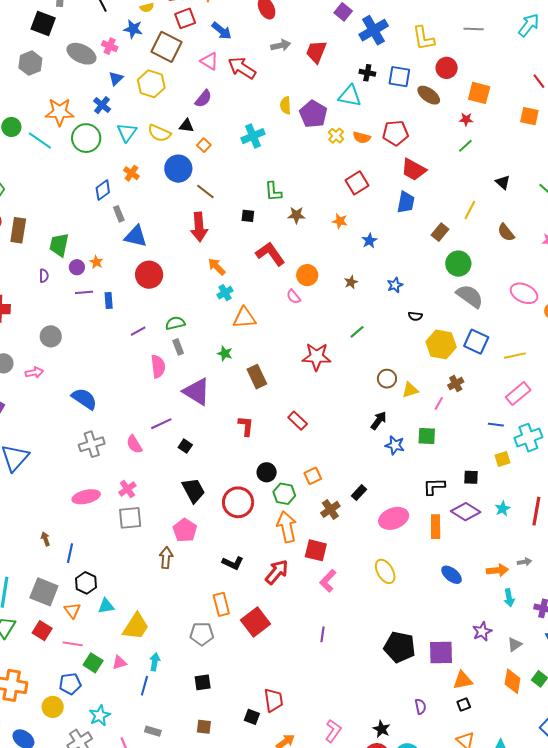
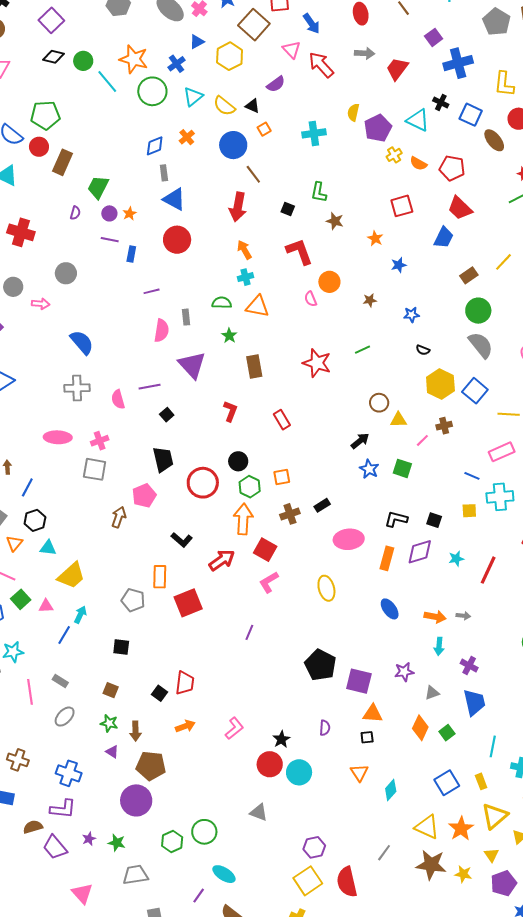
green semicircle: (175, 323) -> (222, 303), moved
purple diamond: (466, 512) -> (420, 552), turned -64

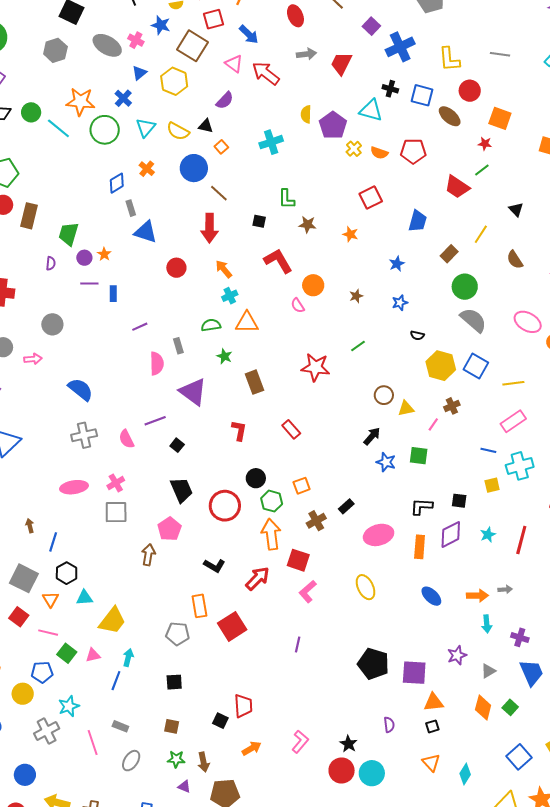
red trapezoid: (460, 208) -> (457, 187), moved
red circle: (177, 240) -> (176, 268), moved, size x0.7
blue star: (399, 265) -> (397, 264), moved

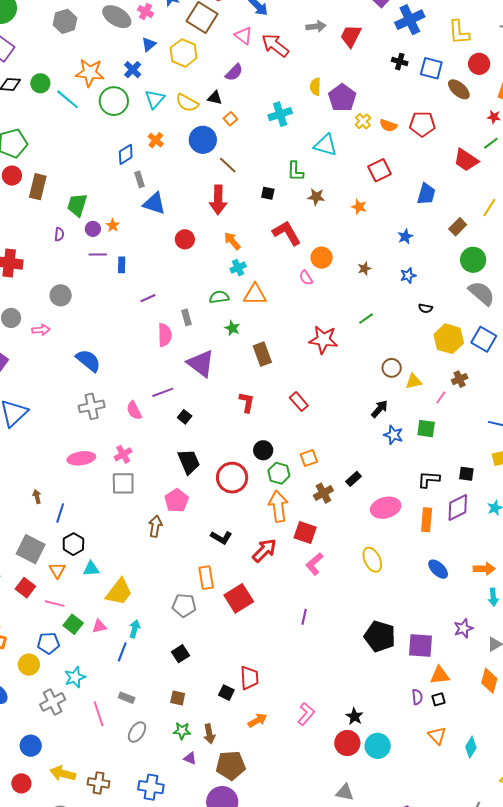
cyan triangle: (371, 110) -> (326, 145), moved
black square: (174, 682) -> (181, 654), turned -30
purple semicircle: (389, 725) -> (417, 697), moved

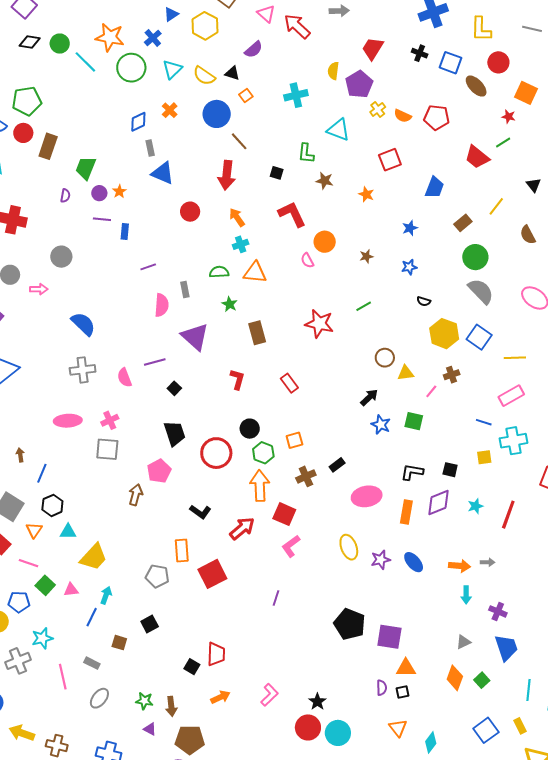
red trapezoid: (351, 36) -> (373, 48), moved
purple star: (463, 628) -> (381, 560), moved
brown square: (178, 698) -> (119, 643), moved

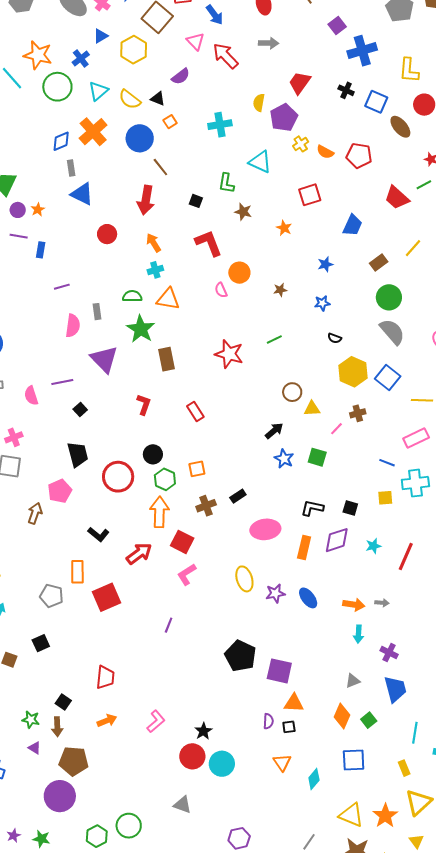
orange cross: (170, 110) -> (93, 132), size x1.8
green star: (230, 304) -> (141, 329), size x1.8
black square: (192, 667) -> (63, 702), moved
blue square: (486, 730) -> (354, 760), moved, turned 30

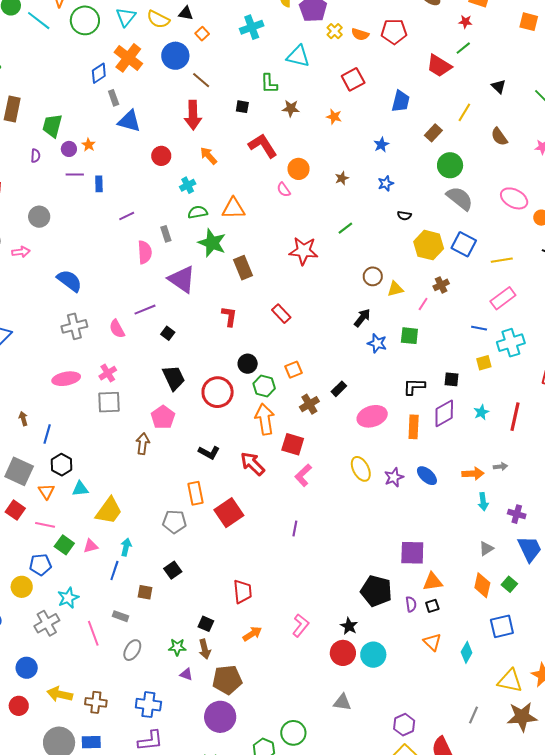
cyan cross: (155, 270) -> (188, 185), moved
red arrow: (139, 554) -> (253, 464), turned -88
black pentagon: (240, 656) -> (376, 591), moved

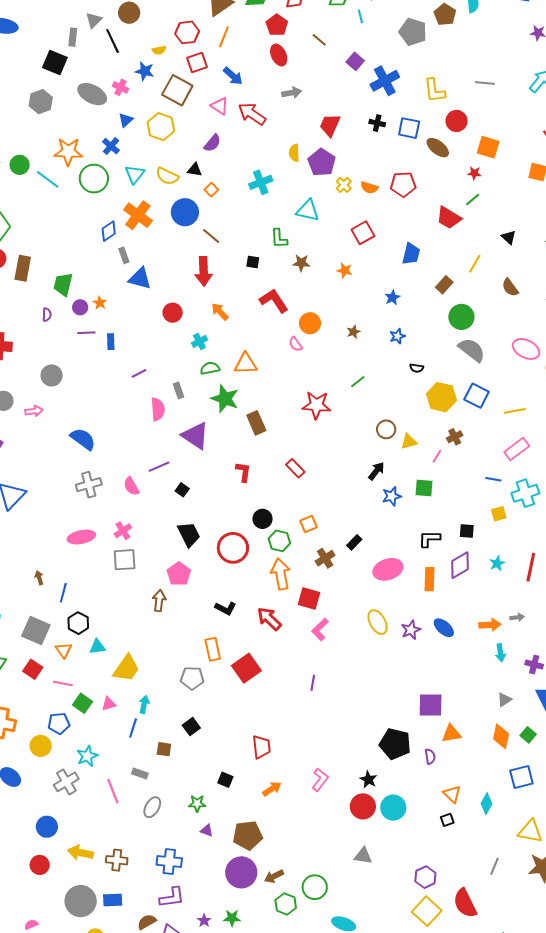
blue star: (377, 343) -> (392, 496), turned -30
black square: (432, 606) -> (447, 820), moved
brown arrow: (205, 649) -> (274, 876), moved, turned 78

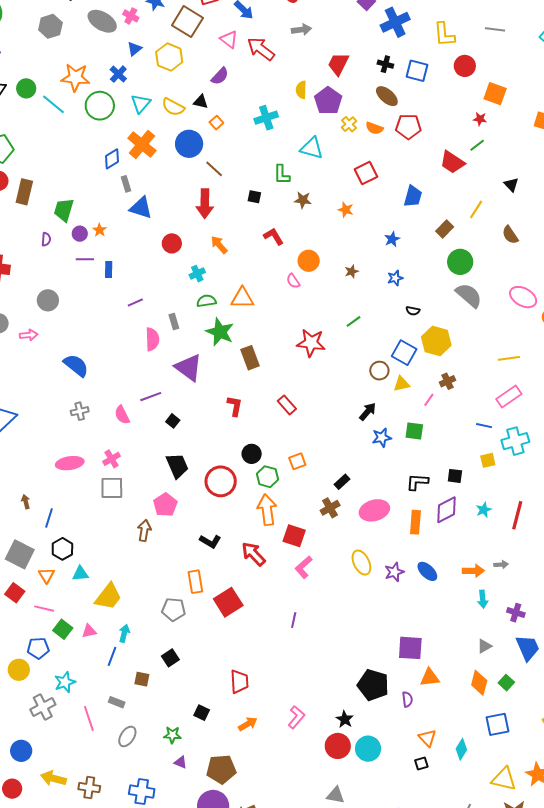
brown ellipse: (438, 148) -> (387, 96), moved
red L-shape: (274, 301) -> (274, 236), size x0.7
blue square: (477, 396) -> (404, 353), moved
gray cross: (89, 485) -> (80, 411), size x0.7
brown cross: (325, 558) -> (330, 508), moved

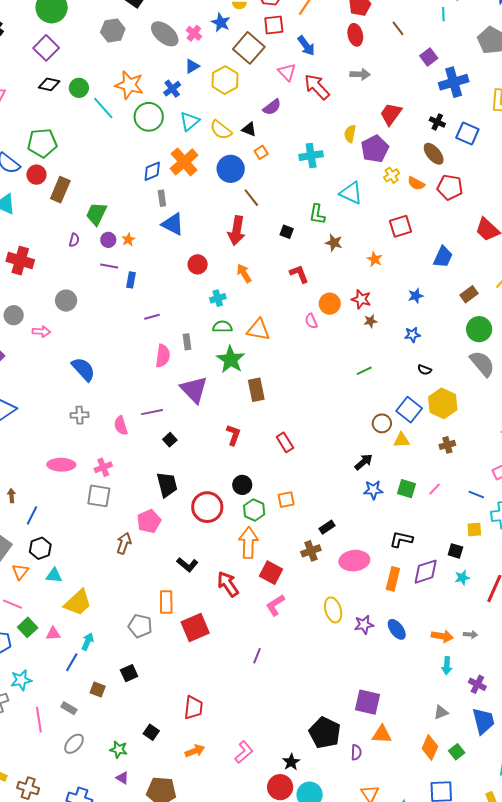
red star: (311, 343) -> (361, 299), moved, size x0.7
pink line: (429, 400) -> (435, 489), moved
black square: (455, 476) -> (455, 551), moved

